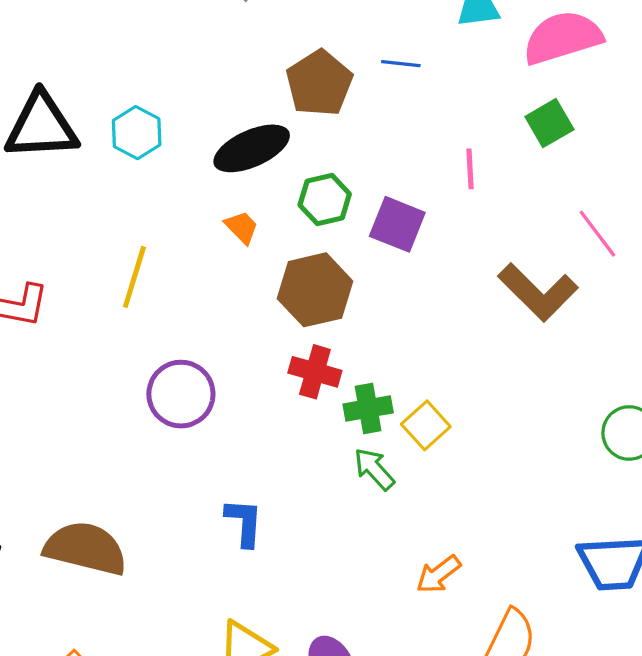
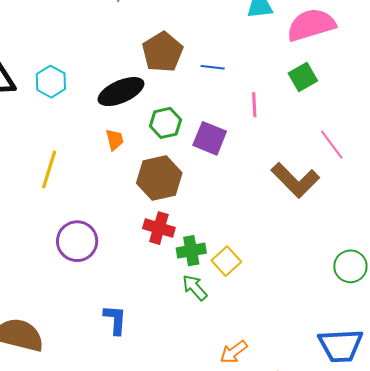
blue line: (401, 64) -> (213, 67), moved
orange trapezoid: (242, 227) -> (115, 140), turned 30

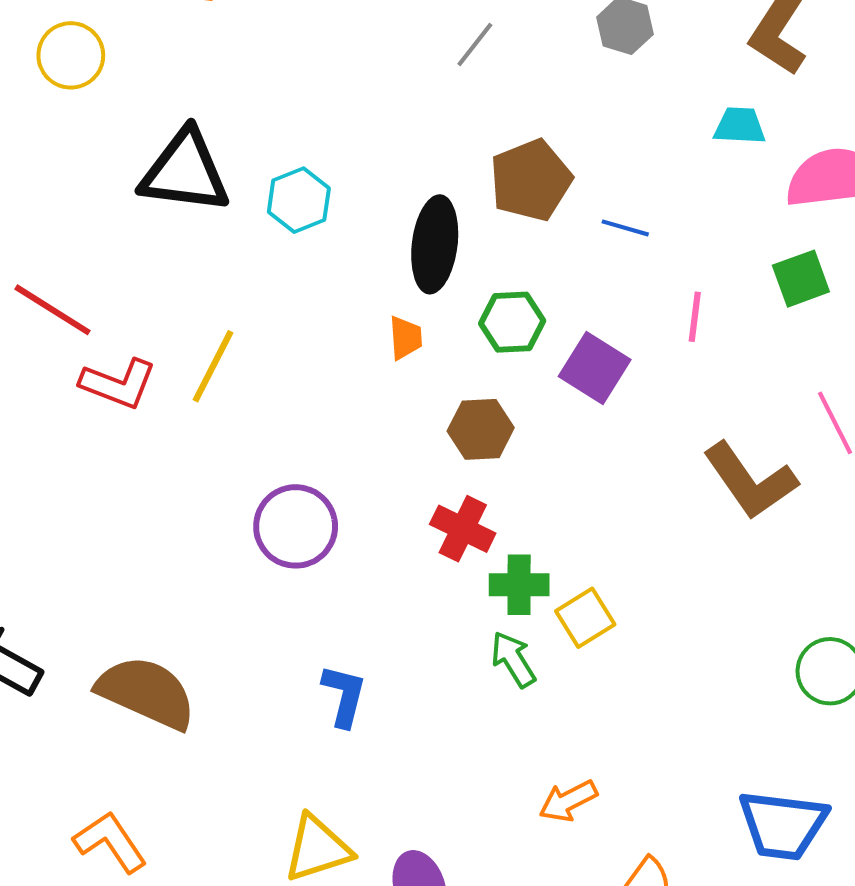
black ellipse: (121, 92) -> (435, 244), turned -69
yellow line: (49, 170) -> (213, 366), moved
brown hexagon: (159, 178) -> (481, 429), size x0.7

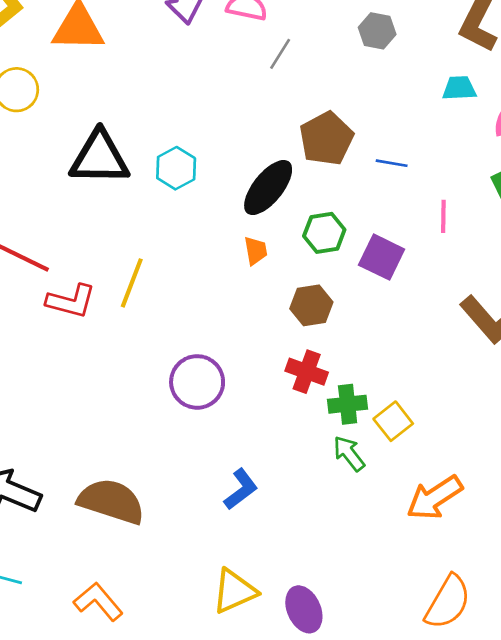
black ellipse: (435, 244) -> (268, 188), turned 38
blue L-shape: (344, 696) -> (241, 489), turned 45
orange arrow: (568, 801) -> (435, 498), moved, size x1.5

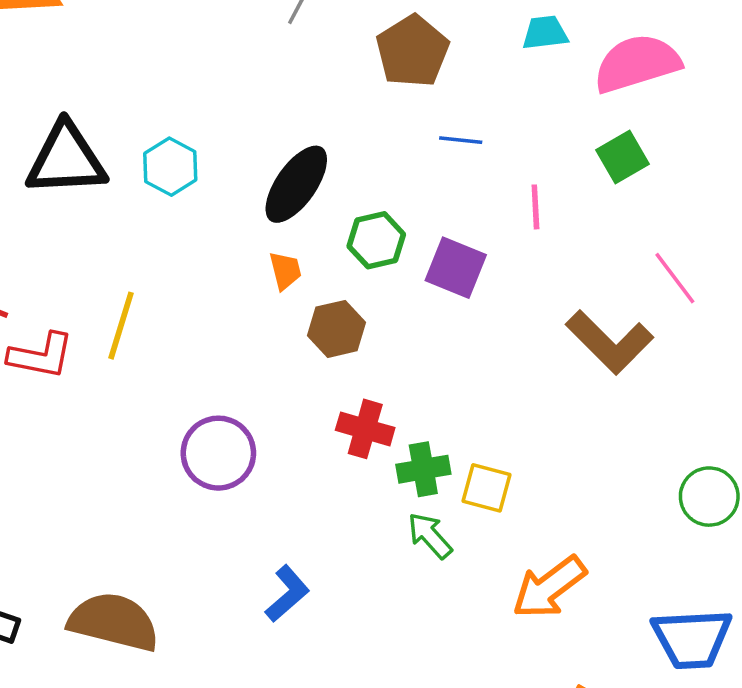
brown pentagon: (326, 139) -> (412, 51), moved
brown hexagon: (311, 305) -> (337, 329), moved
yellow square: (393, 421) -> (486, 488), turned -33

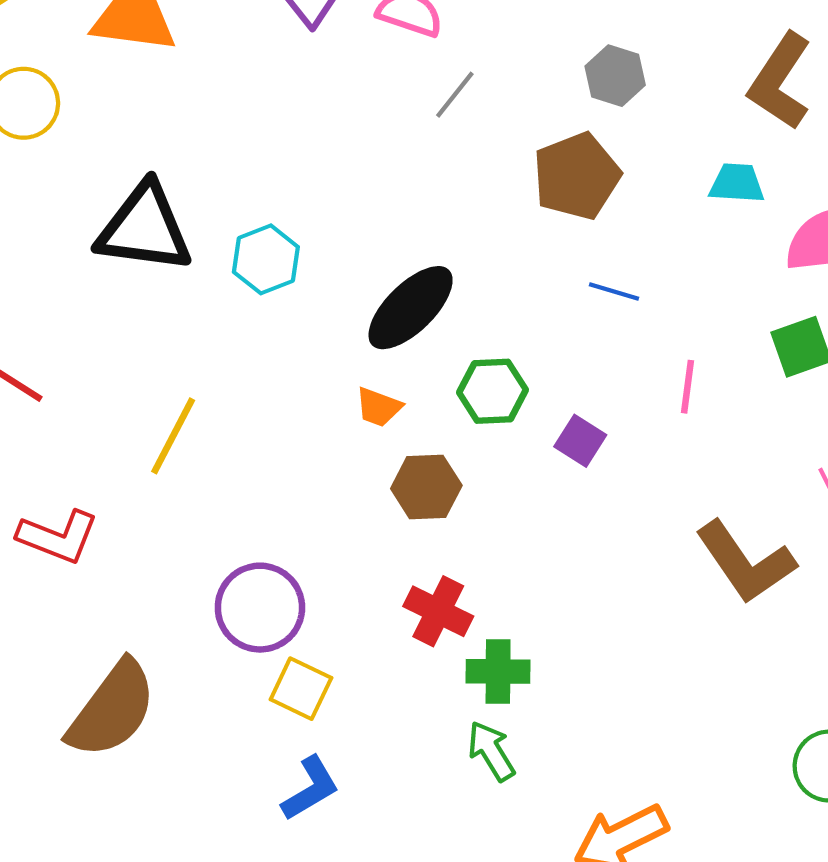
purple square: (456, 268) -> (580, 441), size x0.7
orange trapezoid: (285, 271) -> (379, 407), turned 114
red L-shape: (41, 356) -> (58, 537), moved
yellow square: (486, 488) -> (301, 689), moved
brown semicircle: (114, 622) -> (112, 709), moved, turned 102

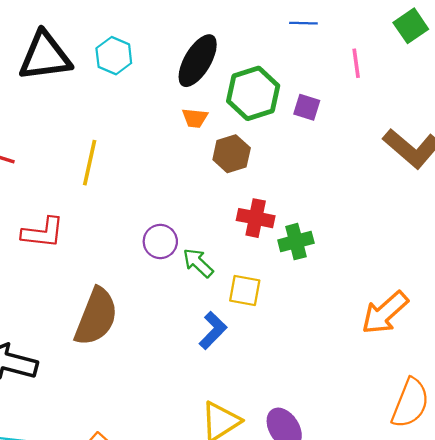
green hexagon: (493, 391) -> (253, 93), size x1.4
purple circle: (260, 608) -> (160, 242), size x0.7
yellow square: (301, 689) -> (245, 290), moved
green arrow: (491, 751) -> (198, 263), moved

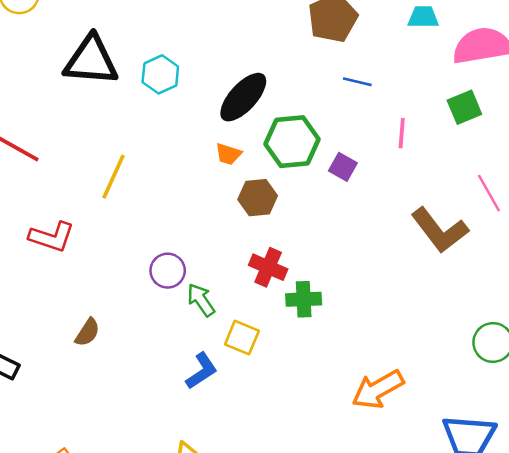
brown semicircle: (96, 317) -> (87, 332), size x0.5

